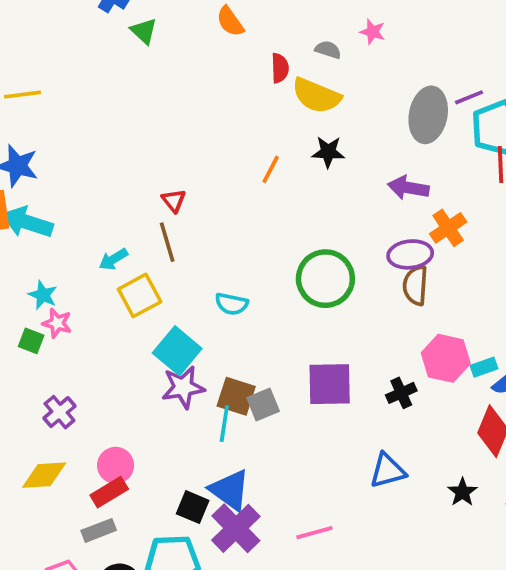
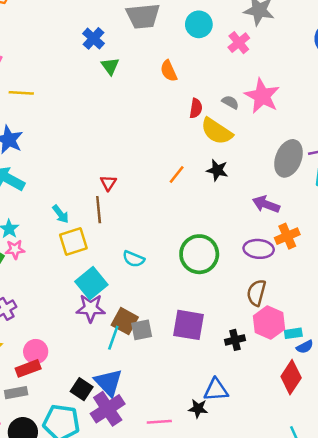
pink star: (373, 32) -> (262, 96), size x2.0
cyan arrow: (113, 259) -> (61, 214), turned -108
brown semicircle: (415, 285) -> (256, 293), moved
pink star: (57, 323) -> (15, 249), turned -30
black star: (462, 492) -> (198, 409), moved, turned 30

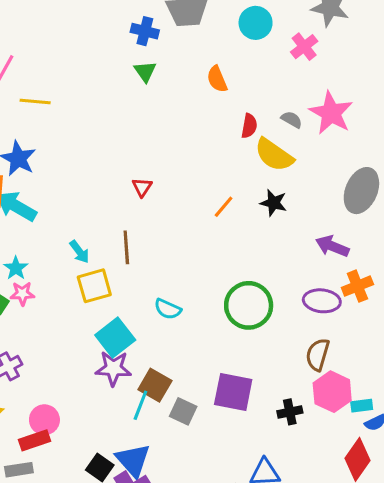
blue cross: (93, 38) -> (145, 31), moved, turned -30
red triangle: (108, 183) -> (142, 187), moved
gray square: (142, 330) -> (183, 411), moved, turned 35

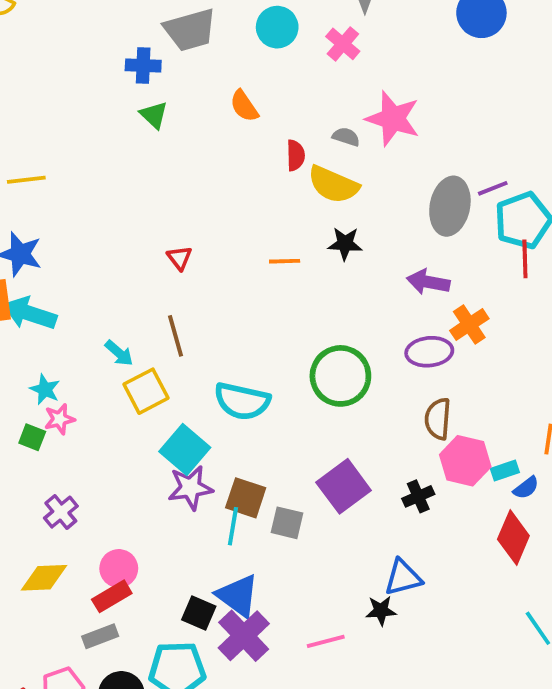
orange line: (224, 207) -> (285, 261), turned 60
cyan semicircle: (168, 309) -> (242, 401), size x1.6
purple square: (233, 392) -> (344, 486), turned -36

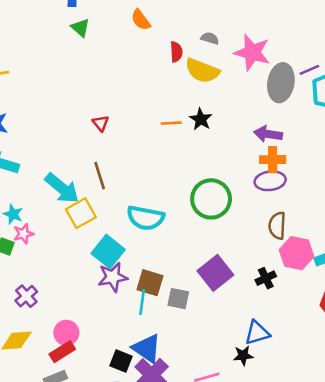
pink star: (393, 119) -> (252, 52), moved
black star: (345, 244) -> (201, 119), moved, turned 30
orange cross: (469, 325) -> (273, 160), moved, turned 35
cyan arrow: (119, 353) -> (62, 188), size x1.8

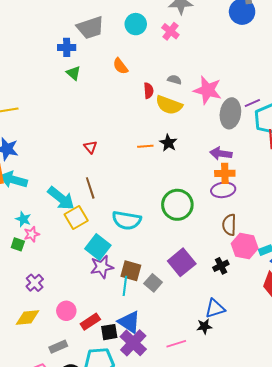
gray square: (178, 299) -> (153, 283), turned 30
red rectangle: (62, 352) -> (90, 322), moved
black square: (121, 361) -> (109, 332), turned -30

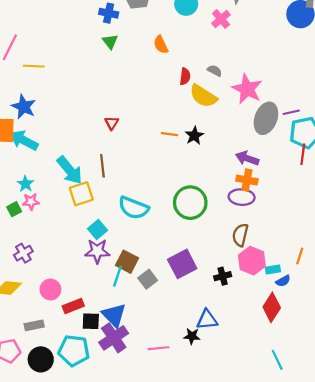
green square: (18, 244) -> (14, 209), turned 32
cyan square: (98, 247) -> (97, 229), size x0.7

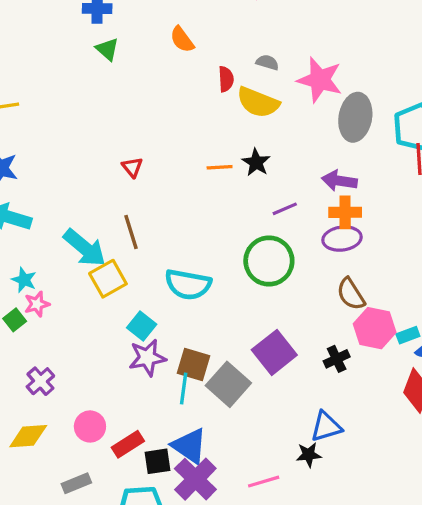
purple line: (291, 112) -> (285, 209), moved
brown semicircle: (240, 235) -> (351, 294), turned -35
gray square: (148, 279) -> (228, 384), size x1.5

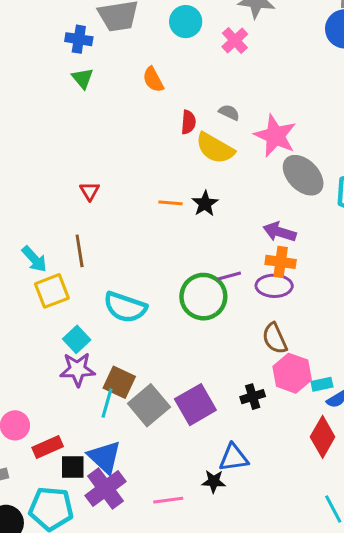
gray ellipse: (355, 117) -> (303, 175), turned -63
purple line: (285, 209) -> (229, 276), moved
cyan arrow: (85, 248) -> (34, 259), size x0.7
purple square: (274, 352) -> (195, 405), moved

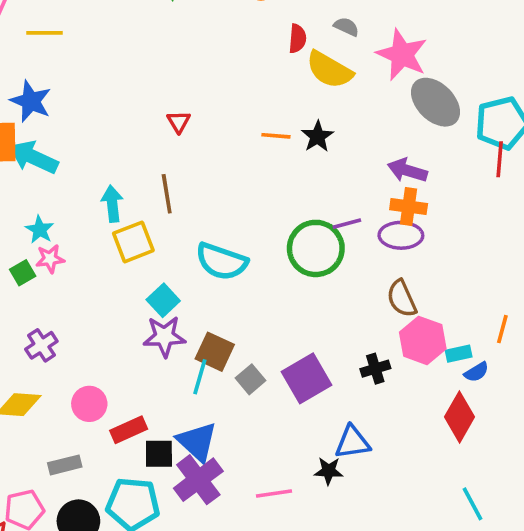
cyan arrow: (34, 259) -> (112, 204), turned -144
gray square: (149, 405) -> (250, 379), size x0.6

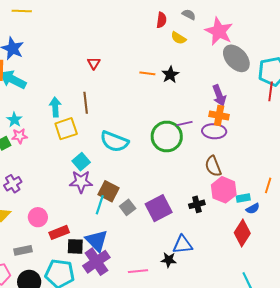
yellow semicircle: (329, 70) -> (178, 38), size x0.6
purple arrow: (407, 170) -> (219, 95), turned -130

